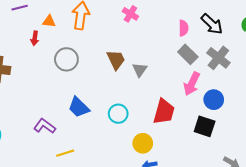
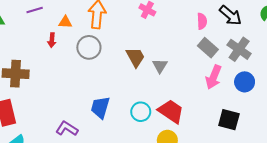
gray circle: (66, 59) -> (89, 47), moved
blue circle: (214, 100) -> (245, 82), moved
blue trapezoid: (79, 107) -> (100, 107), turned 65
red trapezoid: (164, 112) -> (171, 111), moved, turned -68

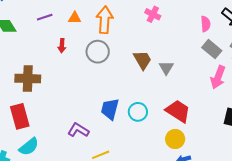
orange triangle: (65, 22) -> (75, 18), moved
cyan circle: (141, 112) -> (138, 112), moved

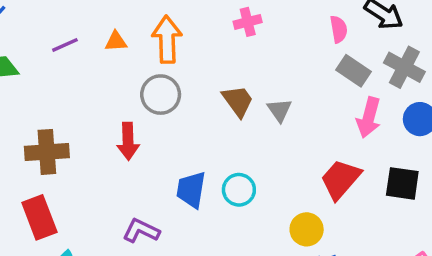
pink cross: (153, 14) -> (248, 22), turned -35
red arrow: (62, 46) -> (128, 141), moved, size x1.5
red trapezoid: (178, 111) -> (341, 179), moved, turned -76

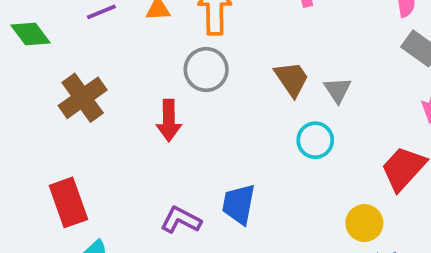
brown cross: (47, 152) -> (83, 98), moved, turned -33
blue trapezoid: (191, 190) -> (239, 204), moved
cyan circle: (239, 190) -> (315, 140), moved

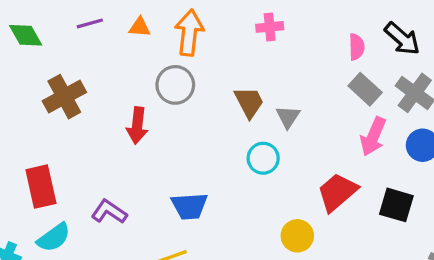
blue trapezoid: (239, 204) -> (190, 206), turned -111
purple L-shape: (181, 220) -> (109, 212), moved

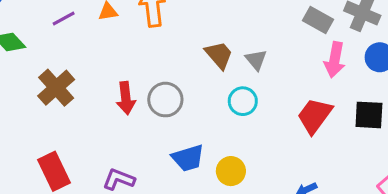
gray circle: (175, 85) -> (165, 100), moved
yellow circle: (297, 236) -> (231, 171), moved

